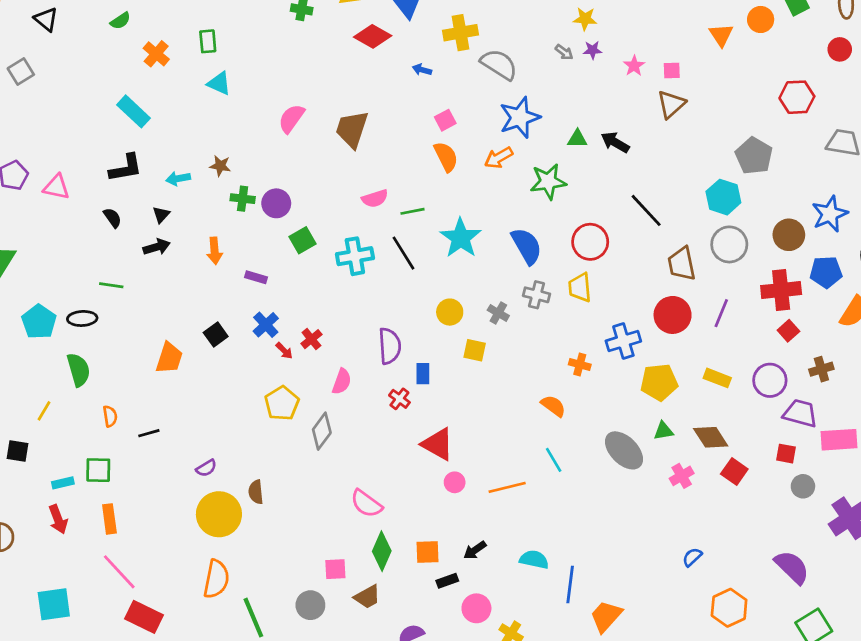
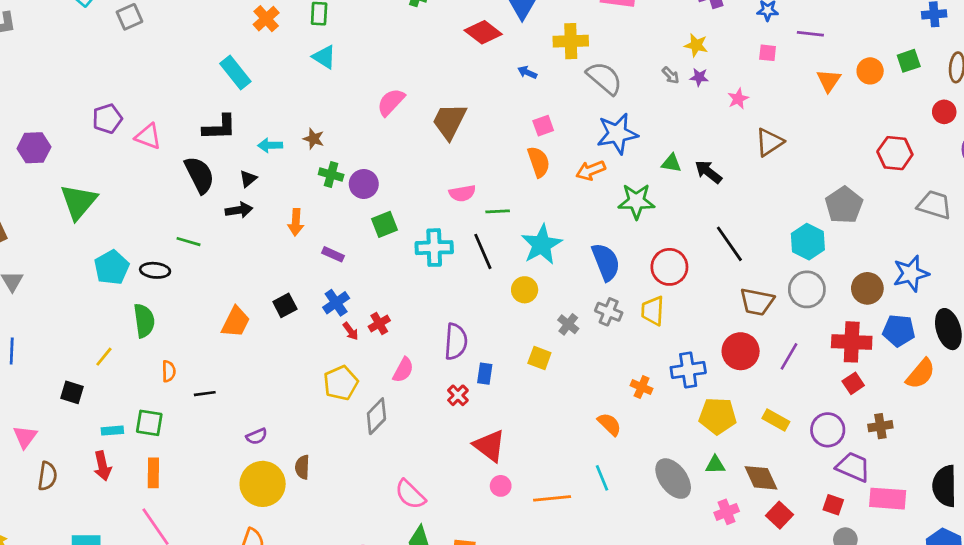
pink square: (672, 70) -> (768, 53), moved
black semicircle: (113, 218) -> (199, 175), size x1.8
brown trapezoid: (682, 264) -> (757, 302), turned -75
yellow circle: (450, 312) -> (525, 290), moved

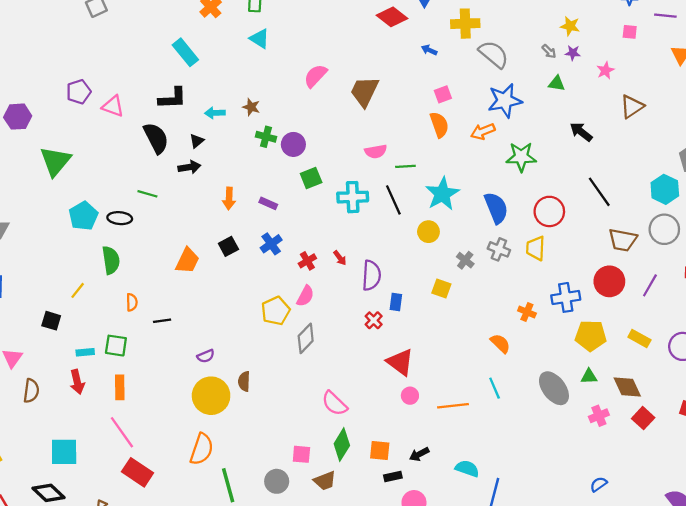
green triangle: (671, 163) -> (557, 83), moved
orange arrow: (296, 222) -> (229, 198), moved
red arrow: (351, 331) -> (340, 258), moved
pink semicircle: (403, 370) -> (305, 296), moved

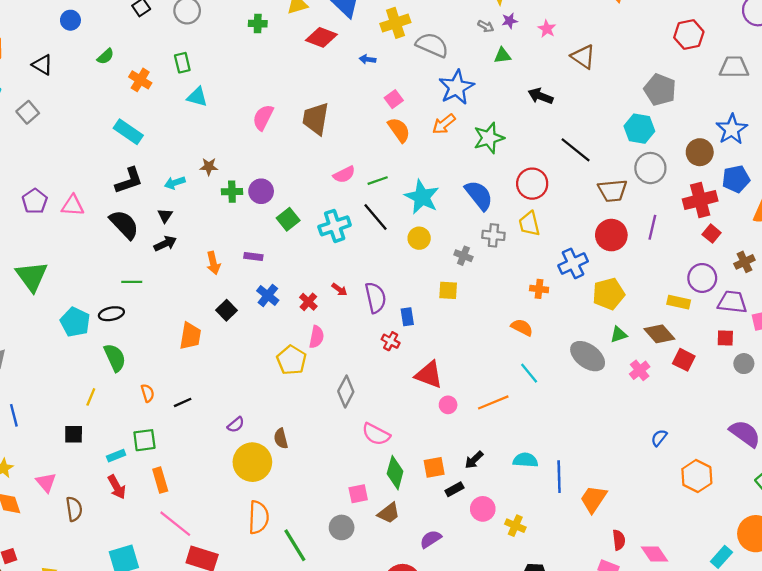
brown triangle: (632, 107) -> (583, 57), turned -35
gray diamond: (306, 338) -> (346, 391), moved
yellow rectangle: (639, 339) -> (679, 302), moved

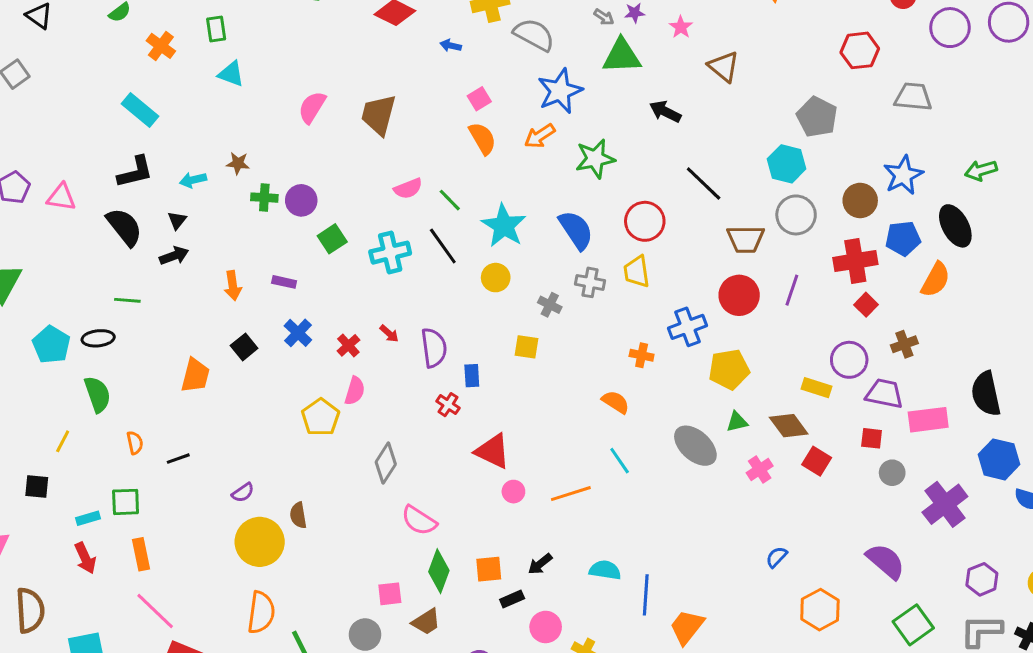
green triangle: (502, 56) -> (622, 56), size x1.8
green line: (378, 181) -> (450, 200), turned 60
brown semicircle: (74, 509) -> (30, 610), moved, size x1.4

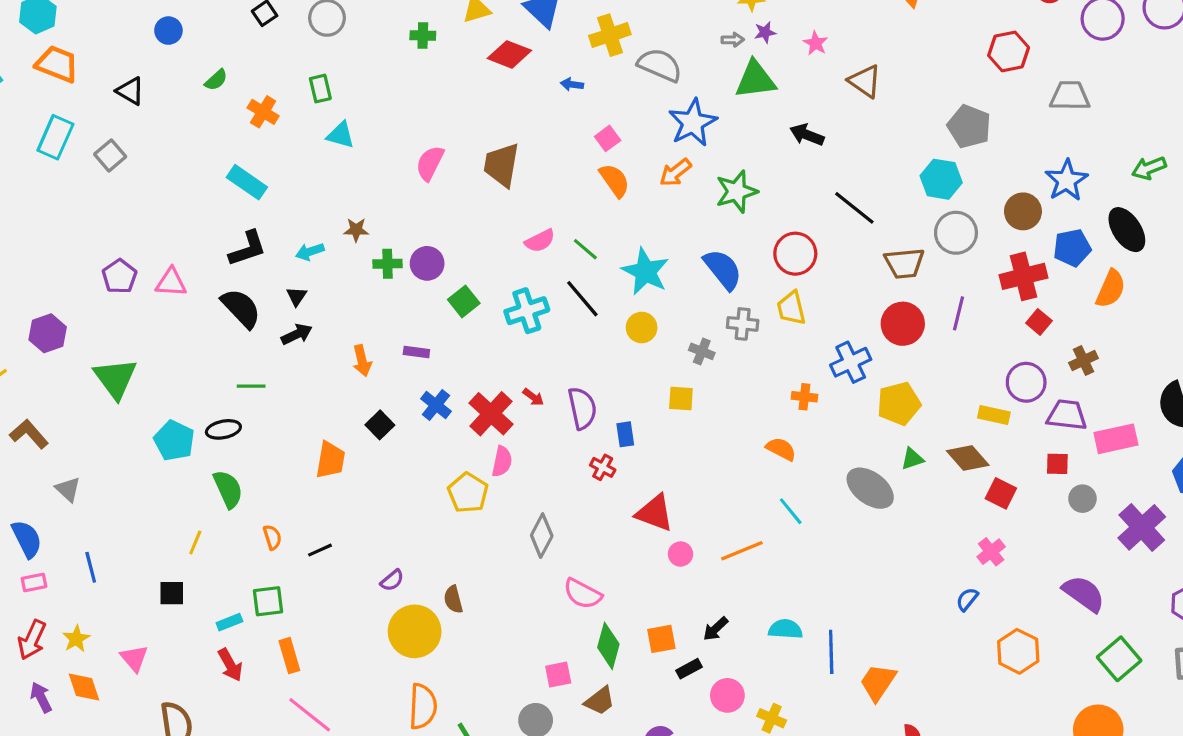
gray arrow: (604, 17) -> (733, 40), turned -30
red cross: (348, 345) -> (491, 414), size x1.8
pink cross: (760, 469) -> (991, 552), moved

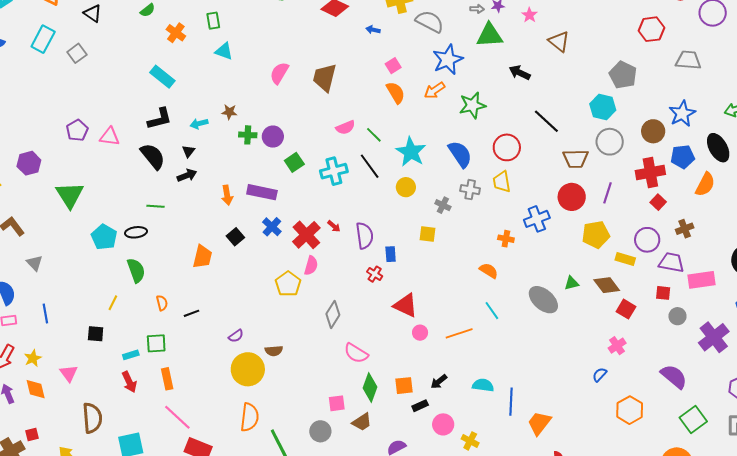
purple rectangle: (416, 352) -> (262, 192), size x1.8
yellow pentagon: (899, 404) -> (596, 235), moved
brown semicircle: (453, 599) -> (274, 351), turned -84

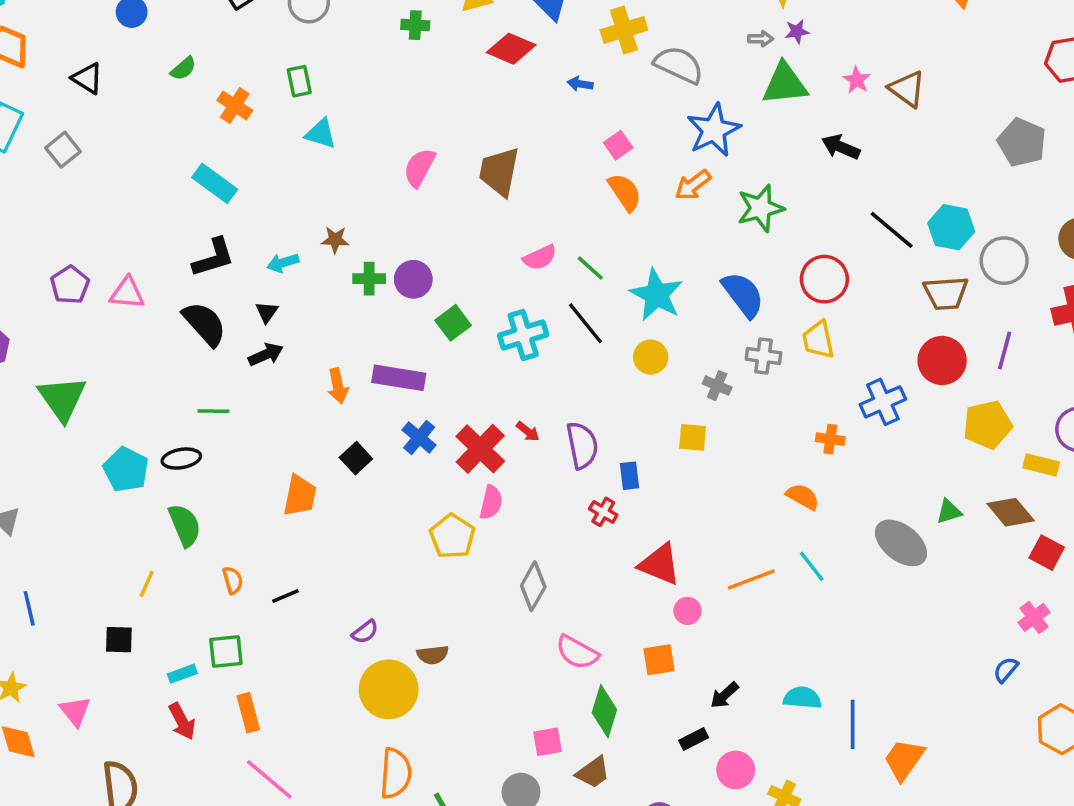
pink star: (529, 15) -> (857, 80), moved
cyan hexagon: (603, 107) -> (951, 227), moved
orange line: (459, 333) -> (751, 580), moved
orange square: (404, 386) -> (659, 660), moved

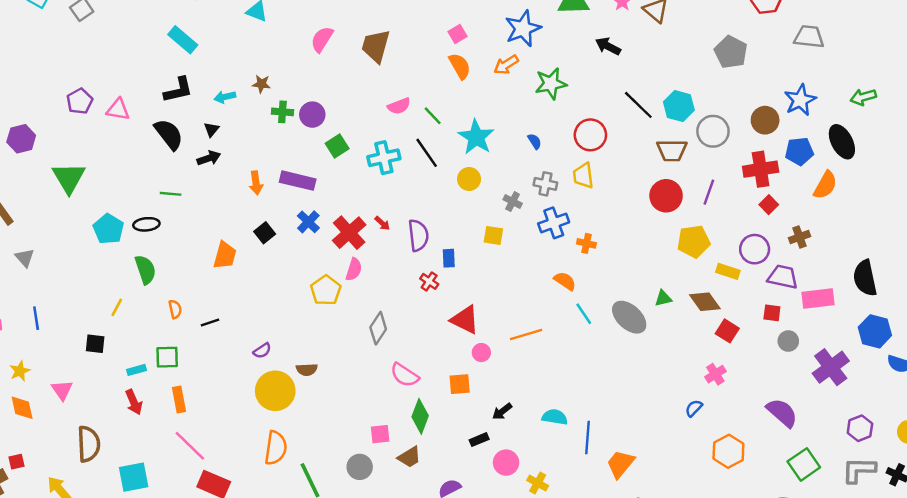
blue semicircle: (743, 295) -> (535, 141), size x0.5
blue cross: (883, 402) -> (554, 223), moved
cyan line: (812, 566) -> (584, 314), moved

